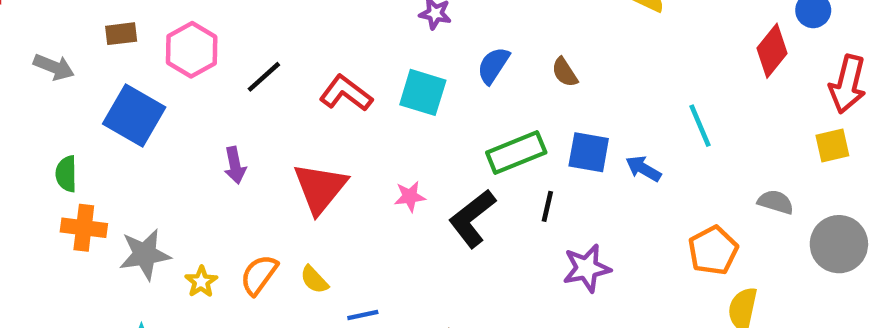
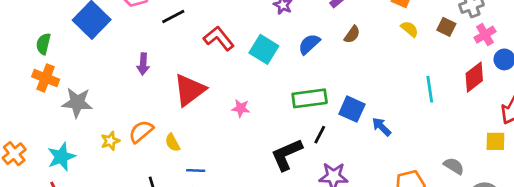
brown semicircle: (565, 72) -> (352, 34), moved, turned -126
cyan line: (700, 126) -> (430, 89), moved
black L-shape: (472, 218) -> (287, 155), moved
yellow star: (201, 282) -> (110, 141), moved

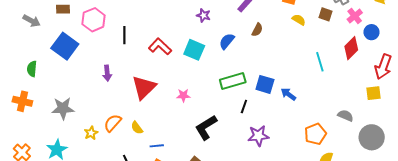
black line: (173, 17) -> (124, 35), turned -54
orange cross: (46, 78) -> (22, 101), moved
black L-shape: (287, 155) -> (206, 127), moved

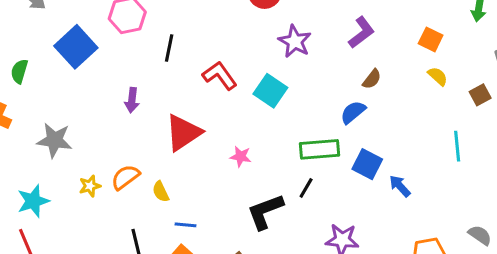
brown square: (326, 14) -> (480, 95), moved, turned 32
purple star: (203, 15) -> (295, 41), size x1.5
blue semicircle: (227, 41) -> (353, 112), moved
black line: (244, 106) -> (306, 188), moved

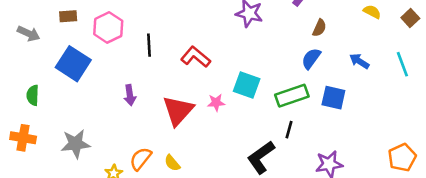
cyan square: (270, 91) -> (247, 85), moved
pink star: (241, 157) -> (216, 103), moved
blue arrow: (400, 186) -> (359, 61), moved

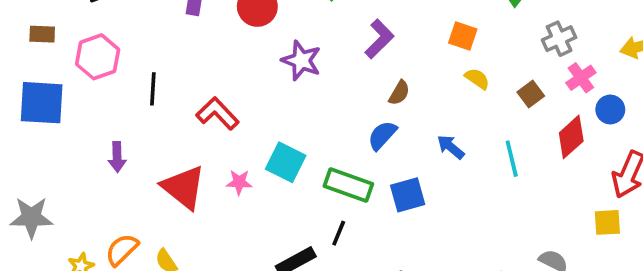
blue square: (73, 64) -> (42, 103), turned -36
green rectangle: (292, 96) -> (348, 185), turned 32
blue square: (333, 98) -> (408, 195), turned -35
red triangle: (178, 111) -> (184, 187), turned -40

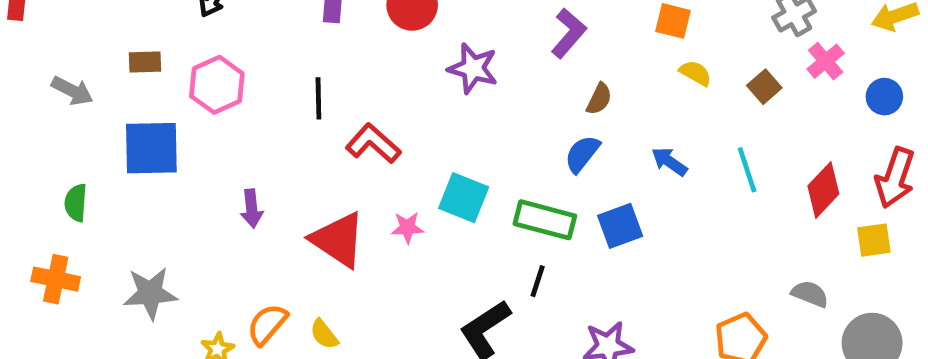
black line: (153, 89) -> (318, 98), moved
blue circle: (610, 109) -> (884, 97), moved
red diamond: (571, 137) -> (823, 190), moved

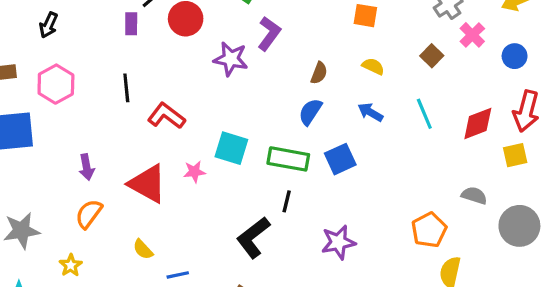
purple L-shape: (569, 33) -> (269, 34), moved
yellow semicircle: (696, 73) -> (373, 66), moved
red diamond: (823, 190) -> (478, 123), turned 30
orange semicircle: (267, 324) -> (89, 214), moved

